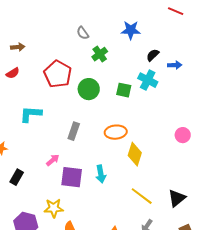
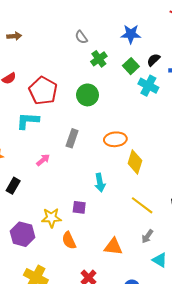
brown arrow: (18, 47) -> (14, 36), moved
red pentagon: (58, 74) -> (43, 91), moved
green square: (124, 90) -> (131, 66), moved, turned 35
pink arrow: (53, 160) -> (43, 160), moved
purple square: (72, 177) -> (79, 207), moved, size x0.6

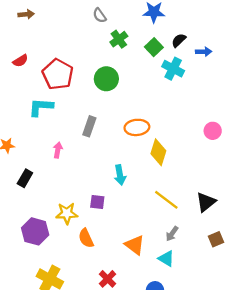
pink arrow: (43, 160) -> (58, 150), turned -40
orange triangle: (113, 247) -> (135, 245), turned 30
cyan triangle: (160, 260) -> (166, 259), moved

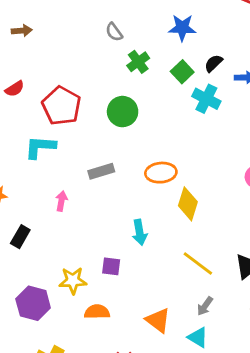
gray rectangle: (89, 126) -> (101, 171), turned 54
orange semicircle: (86, 238) -> (97, 312), turned 114

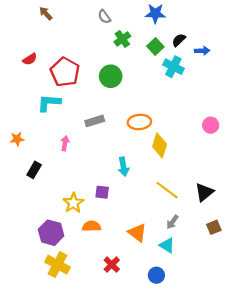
brown arrow: (22, 31) -> (46, 13), moved, turned -128
yellow star: (73, 281) -> (73, 203), turned -30
purple hexagon: (33, 303) -> (51, 233), moved

